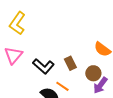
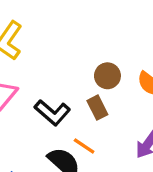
brown circle: (93, 73) -> (107, 76), moved

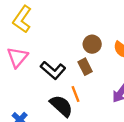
orange line: (84, 146) -> (76, 94), turned 35

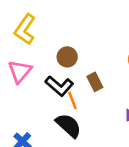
brown circle: (92, 44) -> (67, 57), moved
orange line: (76, 94) -> (72, 100), moved

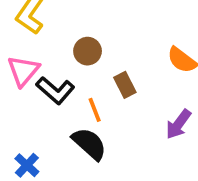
black L-shape: (59, 86) -> (55, 90), moved

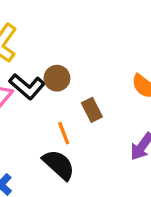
black L-shape: (55, 90) -> (27, 87), moved

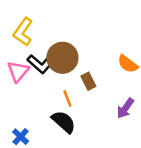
brown circle: (57, 78) -> (62, 58), size x1.6

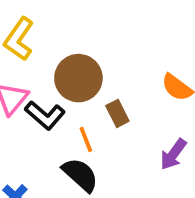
black L-shape: (40, 64) -> (45, 115), moved

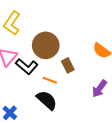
orange line: (86, 139) -> (50, 80), turned -48

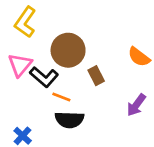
orange line: (50, 80) -> (61, 97), moved
black semicircle: (47, 100) -> (69, 120), turned 140

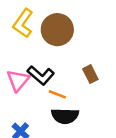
brown circle: (68, 50) -> (57, 30), moved
pink triangle: (20, 65) -> (18, 80), moved

